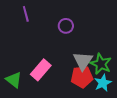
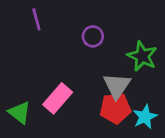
green star: (101, 64) -> (142, 56), moved

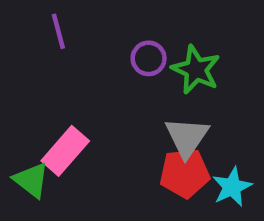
green star: (142, 56) -> (196, 70), moved
pink rectangle: (58, 98) -> (65, 151), moved

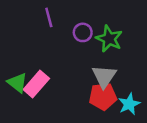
purple line: (58, 31) -> (49, 17), moved
green triangle: (31, 180) -> (17, 83), moved

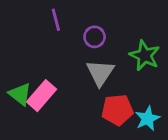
green star: (109, 39) -> (145, 55), moved
gray triangle: (104, 76) -> (100, 73), moved

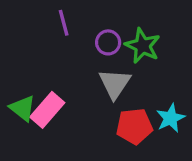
green star: (145, 55) -> (143, 46), moved
cyan star: (147, 118) -> (171, 118), moved

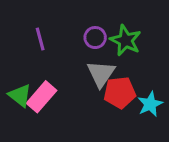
purple line: (64, 23) -> (40, 39), moved
red pentagon: (134, 126) -> (120, 93), moved

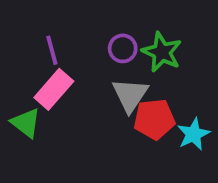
pink rectangle: (42, 97) -> (54, 89), moved

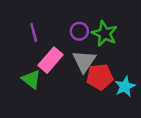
pink rectangle: (54, 89) -> (50, 60), moved
green triangle: (26, 123) -> (31, 79), moved

